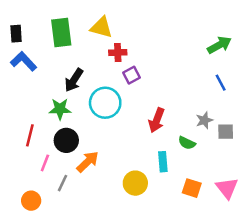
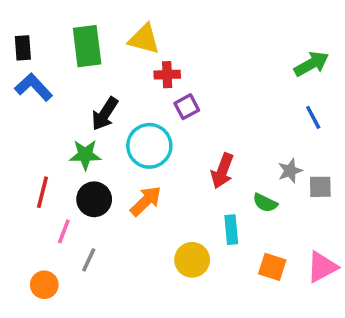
orange arrow: (88, 162) -> (146, 201), moved
pink triangle: (227, 188) -> (322, 267), turned 40

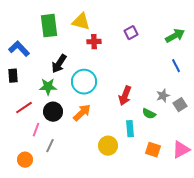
black rectangle: (23, 48) -> (13, 76), moved
purple square: (187, 107) -> (131, 33), moved
gray square: (320, 187) -> (180, 105), turned -32
red line: (42, 192) -> (24, 108), turned 42

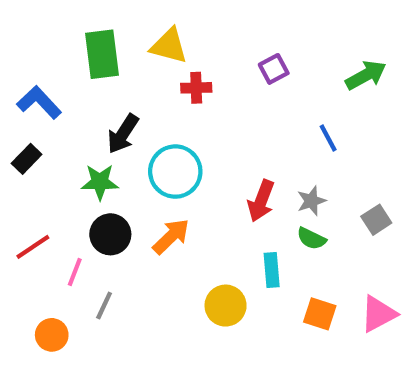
blue line: (176, 66) -> (328, 138), moved
black rectangle: (13, 76) -> (27, 159), turned 48
gray star: (163, 96) -> (311, 201), moved
red line: (24, 108) -> (33, 247), moved

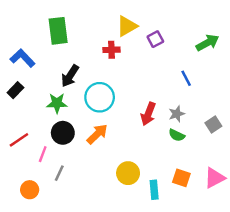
yellow triangle: (169, 46) -> (127, 26), moved, turned -45
cyan rectangle: (272, 270) -> (154, 190), moved

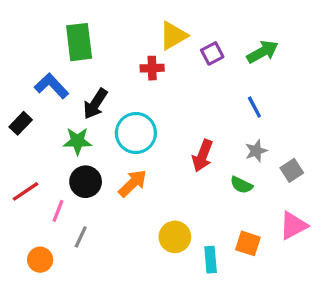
green arrow: (207, 43) -> (263, 52), moved
blue L-shape: (23, 58) -> (51, 86), moved
gray star: (177, 114) -> (256, 151), moved
pink triangle: (215, 178) -> (293, 226), moved

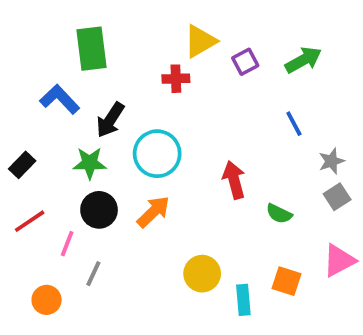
black rectangle: (21, 123) -> (22, 165), moved
gray star: (256, 151) -> (331, 161), moved
red arrow: (202, 156) -> (234, 180), turned 144

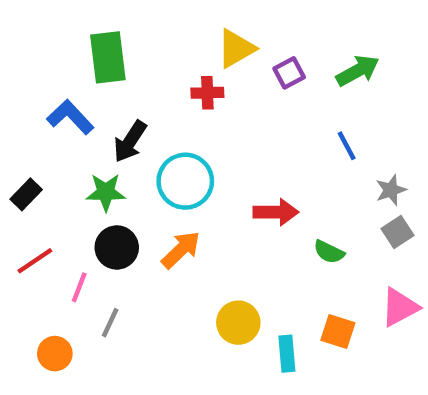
red arrow: (234, 180) -> (276, 212), turned 105

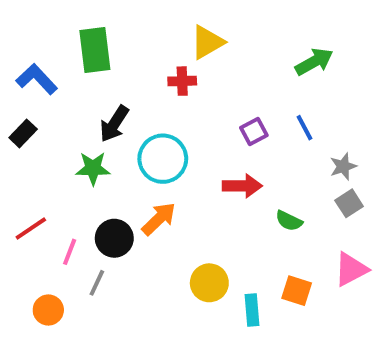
purple square: (289, 73) -> (254, 131), moved
blue L-shape: (70, 117) -> (37, 79), moved
black rectangle: (26, 194) -> (23, 133), moved
black circle: (117, 247) -> (114, 238), moved

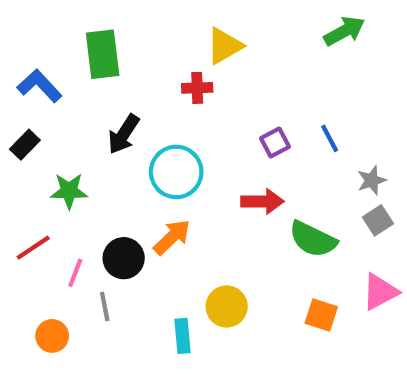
green arrow: (314, 62) -> (344, 31), moved
green star: (93, 168) -> (69, 191), moved
green semicircle: (289, 221) -> (313, 239), size x1.6
gray line: (97, 283) -> (105, 307), turned -36
cyan rectangle: (252, 310) -> (182, 336), moved

